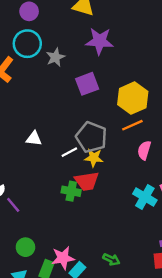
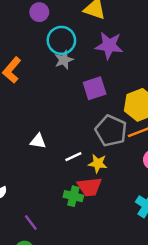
cyan circle: (27, 44) -> (61, 40), moved
gray pentagon: (91, 137) -> (111, 131), moved
purple line: (13, 205) -> (31, 223), moved

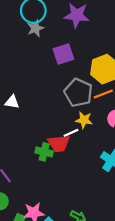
white line: (73, 157) -> (71, 133), moved
yellow star: (98, 163) -> (84, 120), moved

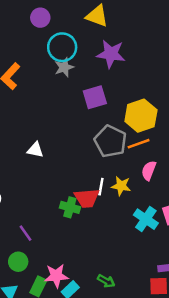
yellow star: (84, 120) -> (121, 186), moved
white line: (71, 133) -> (101, 187), turned -56

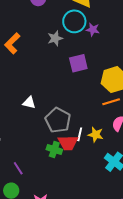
cyan circle: (62, 47) -> (74, 21), moved
purple star: (111, 54) -> (93, 30), size x0.6
gray pentagon: (110, 141) -> (58, 120), moved

